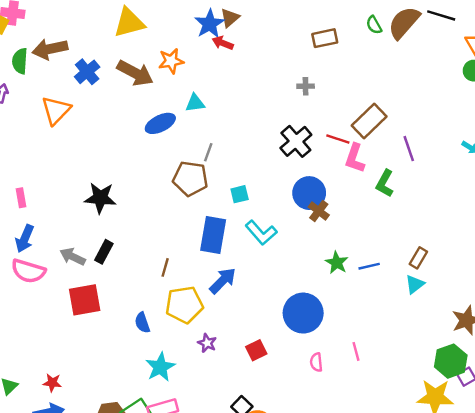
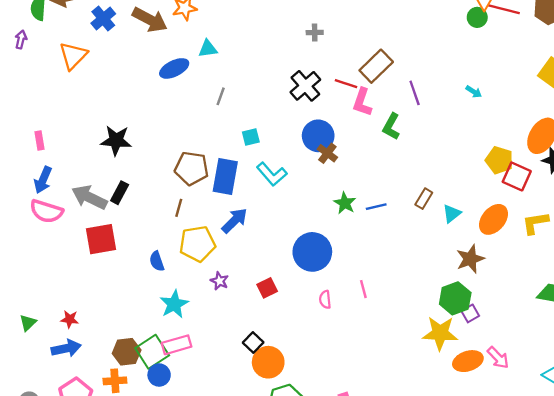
brown pentagon: (190, 179) -> (192, 168), moved
gray arrow: (73, 257) -> (89, 197), size x1.4
cyan triangle: (415, 284) -> (452, 214), moved

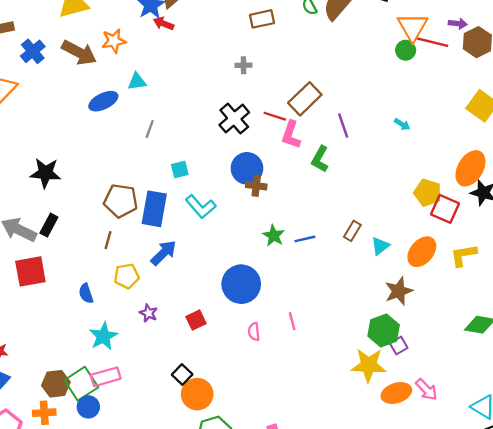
brown cross: (327, 153) -> (256, 186), turned -30
yellow pentagon: (197, 244) -> (127, 276), size x0.7

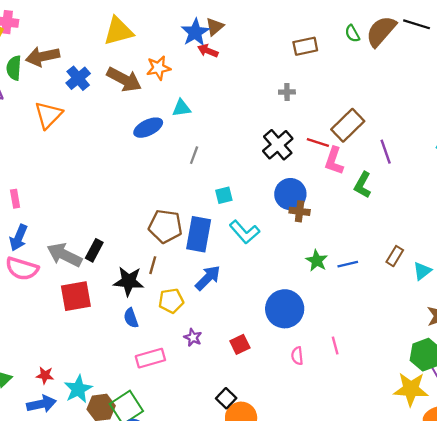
black star: (45, 173) -> (129, 281), moved
cyan star: (103, 336) -> (78, 389), moved
pink rectangle: (106, 377) -> (150, 358), moved

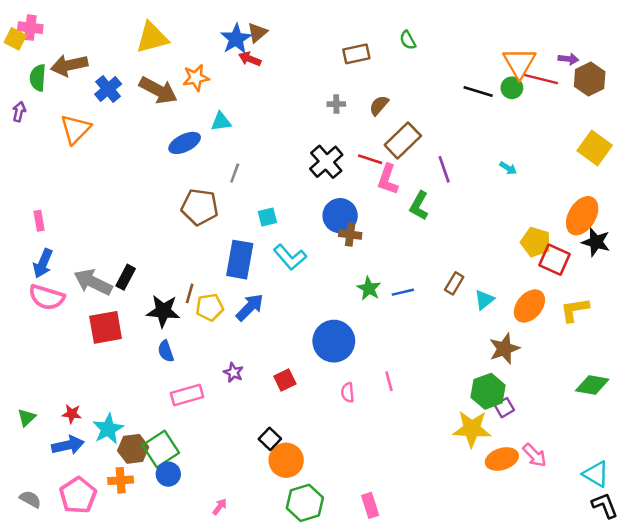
black line: (417, 24) -> (478, 92), moved
brown semicircle: (381, 31) -> (379, 105), moved, size x0.6
brown pentagon: (165, 226) -> (200, 207), moved
yellow pentagon: (171, 301) -> (210, 307), moved

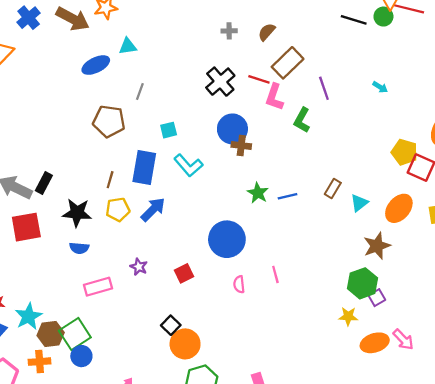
brown line: (190, 293) -> (110, 180), moved
blue semicircle: (166, 351) -> (79, 248), turned -66
yellow star: (472, 429) -> (348, 316), size x0.6

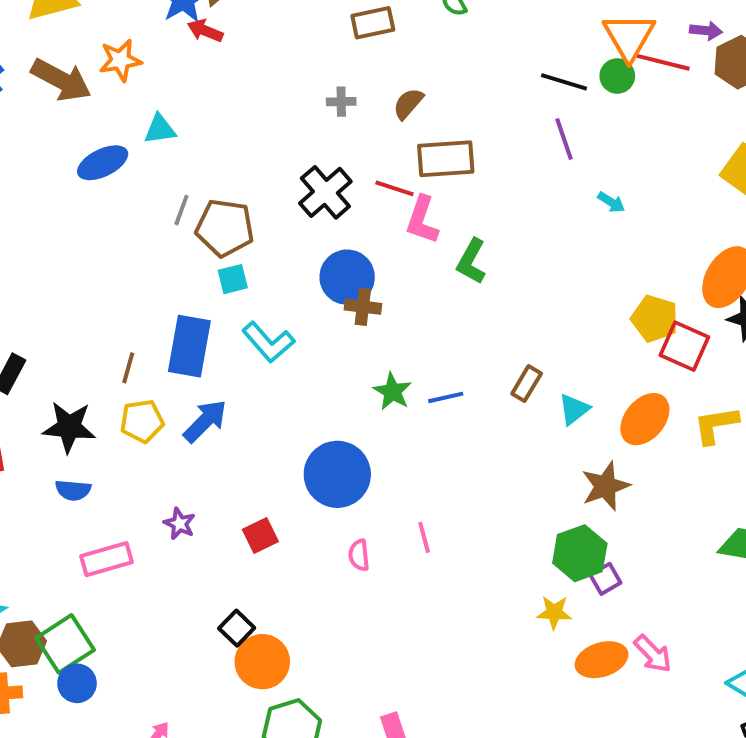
brown rectangle: (288, 63) -> (446, 159), turned 40
purple line: (324, 88) -> (564, 139), moved
brown pentagon: (109, 121) -> (225, 228), moved

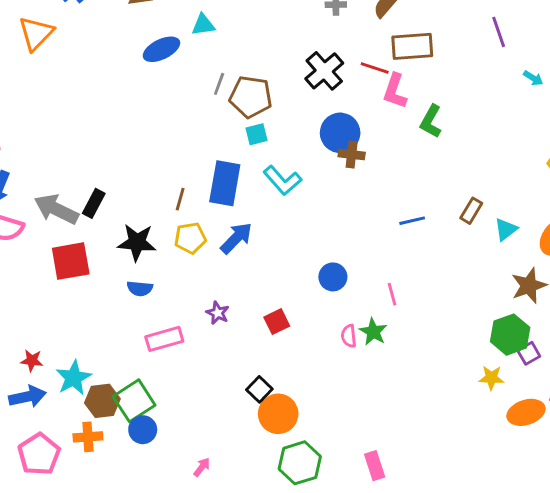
green star: (392, 391) -> (373, 332), moved
blue circle: (337, 474) -> (333, 277), size x0.6
pink line: (424, 537) -> (392, 294), moved

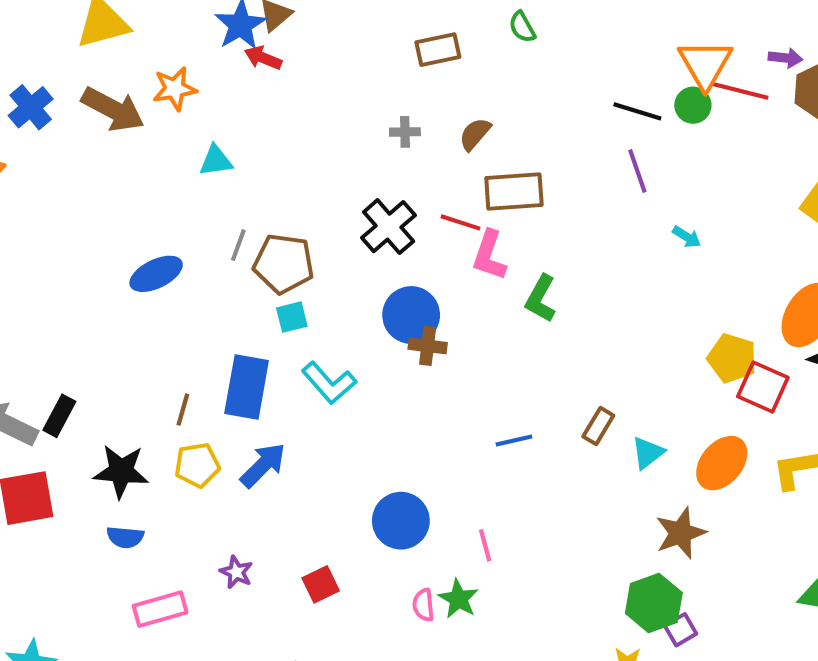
blue ellipse: (161, 49) -> (156, 274), moved
blue circle: (333, 277) -> (401, 521), size x1.4

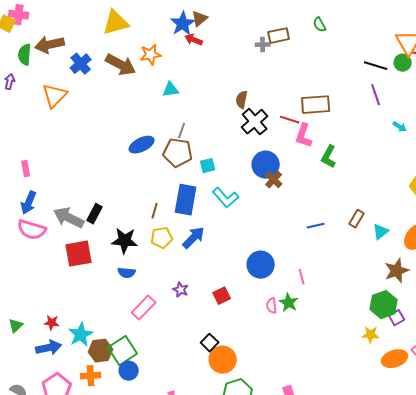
gray cross: (405, 132) -> (263, 45), moved
brown semicircle: (475, 134) -> (242, 100), moved, turned -30
brown pentagon: (284, 264) -> (178, 153), moved
brown cross: (428, 346) -> (274, 180), turned 36
pink rectangle: (160, 609) -> (144, 308), turned -30

